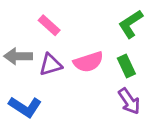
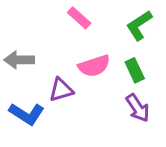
pink rectangle: (49, 25) -> (79, 18), moved
purple triangle: (50, 65) -> (61, 90), moved

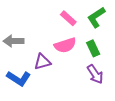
pink rectangle: (79, 18) -> (68, 18), moved

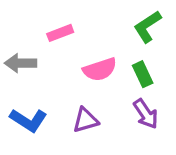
pink rectangle: (68, 18) -> (60, 33), moved, turned -63
purple triangle: (42, 62) -> (86, 120), moved

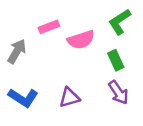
gray arrow: (20, 63) -> (17, 51), turned 120
pink semicircle: (100, 69) -> (81, 40), moved

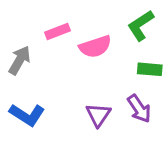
green rectangle: (116, 60) -> (150, 69), moved, turned -60
purple triangle: (69, 98) -> (98, 115), moved, turned -40

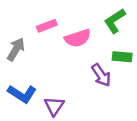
purple arrow: (139, 109) -> (101, 75), moved
purple triangle: (98, 115) -> (54, 106), moved

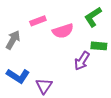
purple arrow: (101, 75) -> (82, 61), turned 66

